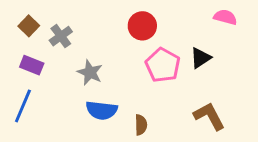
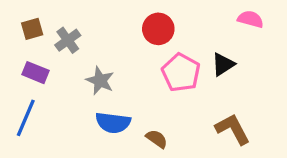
brown square: (29, 26) -> (32, 29), turned 30
brown semicircle: (141, 125) -> (157, 139), turned -54

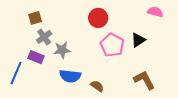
brown square: (32, 29) -> (35, 18), moved
gray cross: (68, 40) -> (44, 37), moved
purple rectangle: (35, 73) -> (36, 57), moved
gray star: (100, 81) -> (62, 50), turned -30

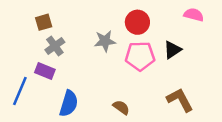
red circle: (98, 18) -> (137, 22), moved
pink pentagon: (112, 45) -> (140, 56), turned -30
gray star: (62, 50) -> (105, 41), moved
blue semicircle: (70, 76) -> (69, 104), moved, turned -80

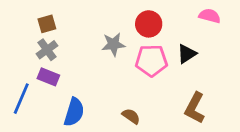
gray cross: (55, 46) -> (47, 50), moved
brown L-shape: (180, 100) -> (195, 108), turned -124

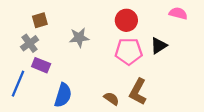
gray star: (113, 44) -> (79, 38), moved
gray cross: (47, 50) -> (30, 43), moved
brown L-shape: (195, 108) -> (138, 92), moved

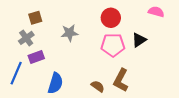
purple rectangle: (41, 65) -> (36, 57), turned -42

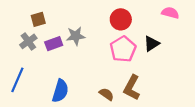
pink pentagon: (113, 45) -> (123, 49), turned -30
purple rectangle: (36, 57) -> (54, 44), moved

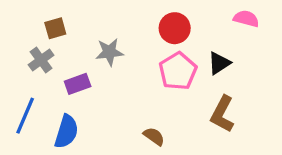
purple rectangle: (54, 44) -> (78, 84), moved
brown L-shape: (132, 88) -> (222, 114), moved
blue semicircle: (60, 91) -> (66, 132), moved

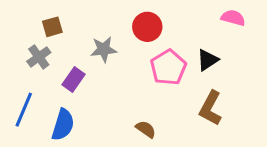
red circle: (175, 28) -> (147, 27), moved
purple rectangle: (78, 84) -> (73, 80), turned -35

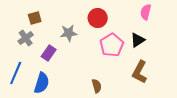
pink semicircle: (233, 18) -> (146, 12), moved, turned -91
brown semicircle: (146, 129) -> (97, 86), turned 40

